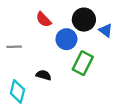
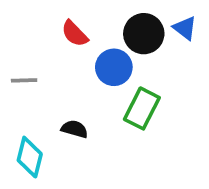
blue triangle: (106, 30) -> (185, 28), moved

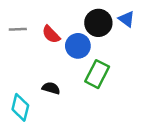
red semicircle: (75, 34) -> (51, 34), moved
gray line: (24, 80) -> (18, 29), moved

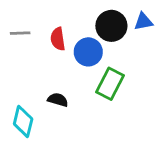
blue triangle: (127, 19) -> (143, 22), turned -48
red semicircle: (51, 34) -> (58, 39), turned 36

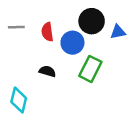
blue triangle: (143, 22) -> (118, 32), moved
black semicircle: (58, 100) -> (47, 71), moved

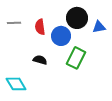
cyan diamond: (19, 100) -> (16, 84), turned -45

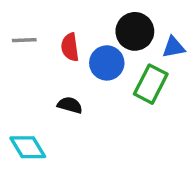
green rectangle: (76, 58) -> (151, 84), moved

